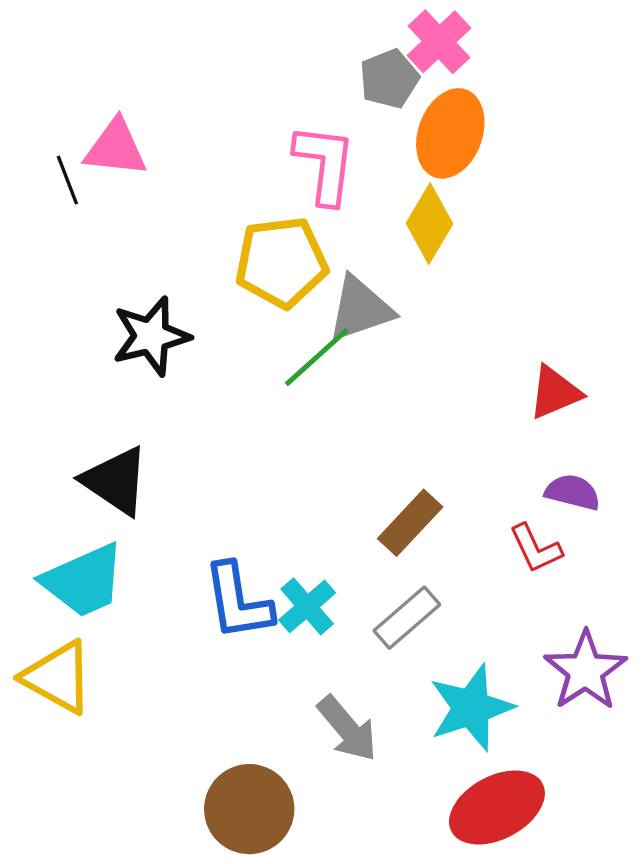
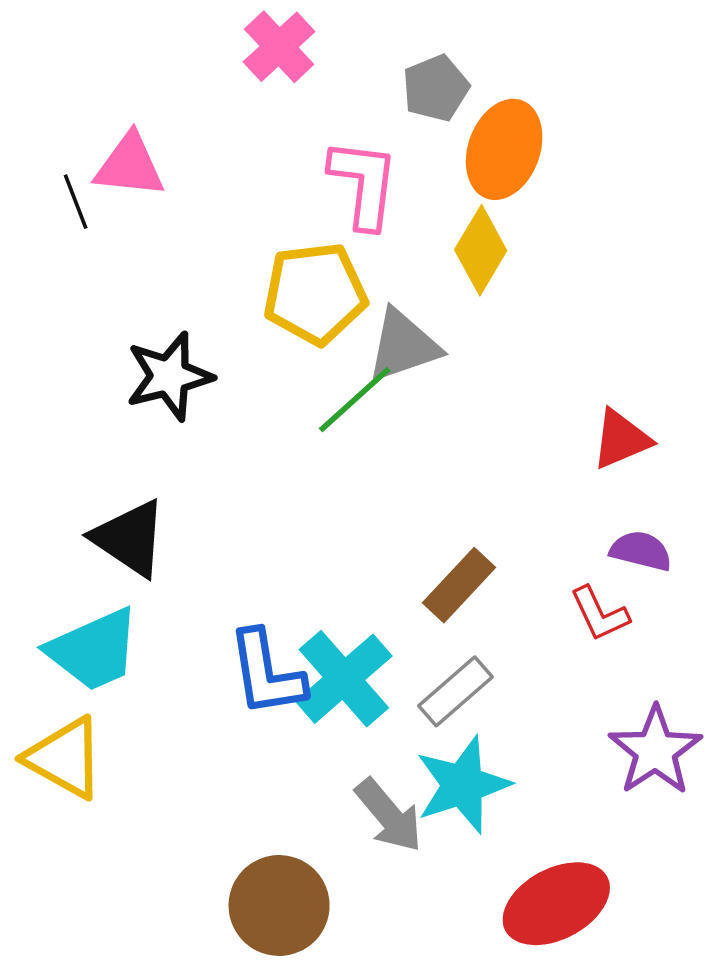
pink cross: (439, 42) -> (279, 47), moved
cyan cross: (307, 606) -> (344, 679), size x1.5
cyan star: (471, 708) -> (463, 785), moved

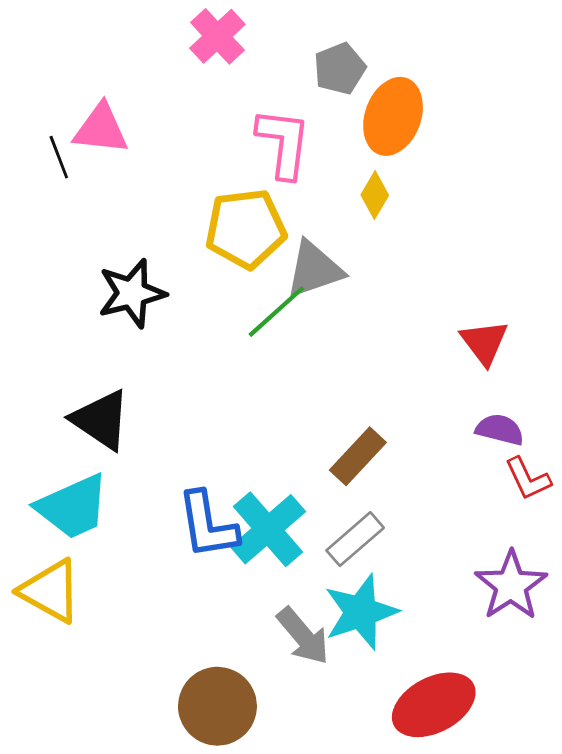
yellow diamond: (481, 250) -> (375, 195), size x0.7
red triangle: (621, 439) -> (484, 342), turned -44
red L-shape: (600, 614) -> (528, 479), moved

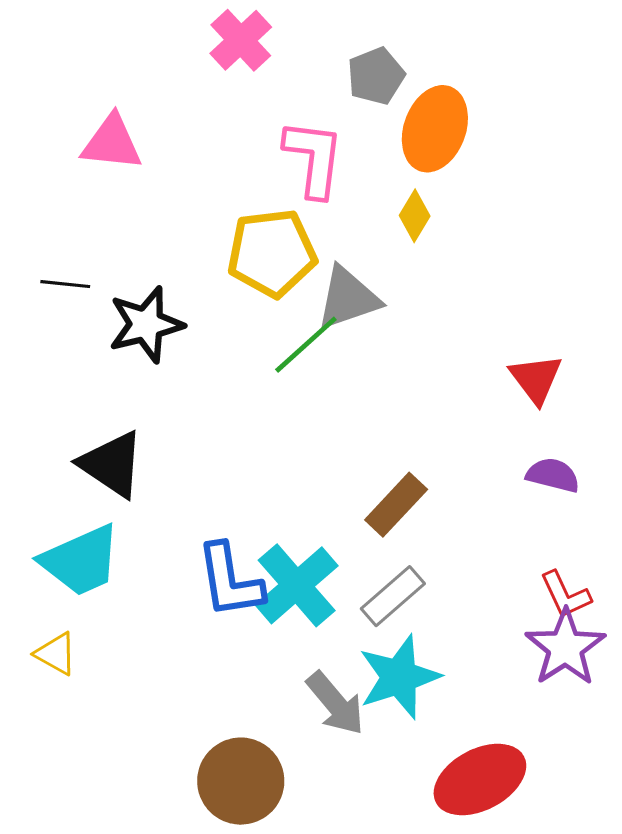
black line: (59, 157) -> (65, 284), moved, turned -63
red L-shape: (528, 479) -> (565, 595), moved
yellow triangle: (50, 591) -> (56, 654), size x0.6

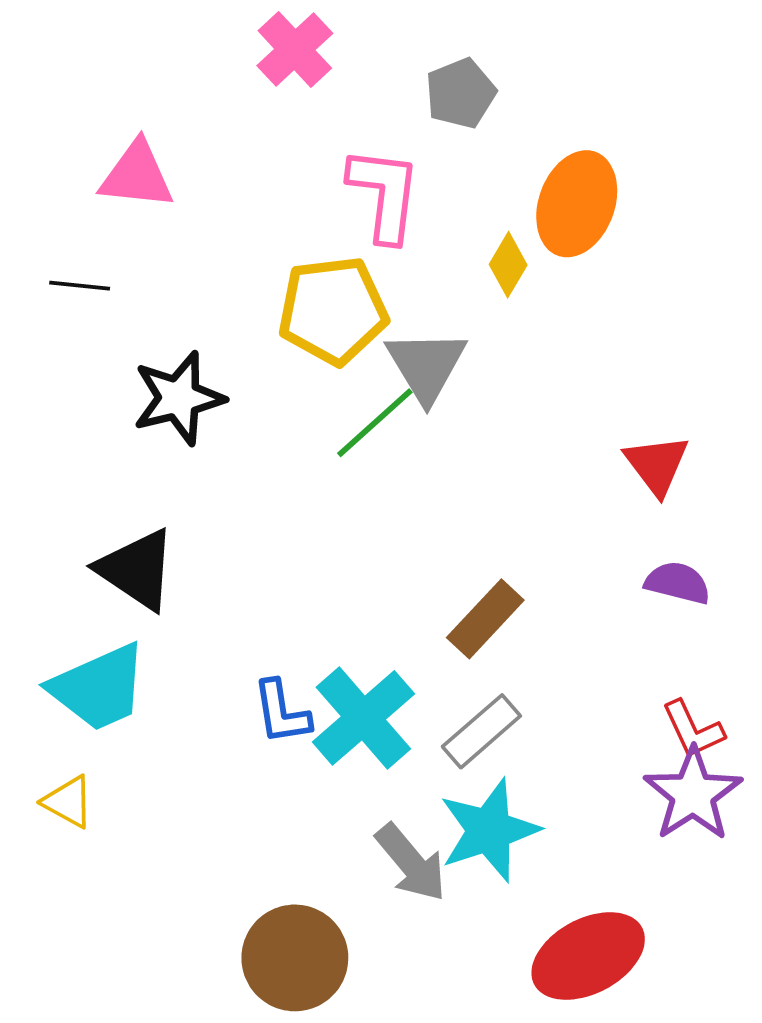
orange ellipse: (435, 129) -> (577, 204), moved
black line: (65, 284) -> (80, 286), moved
gray triangle: (348, 298) -> (426, 366), turned -42
blue L-shape: (230, 581) -> (282, 712), size x0.7

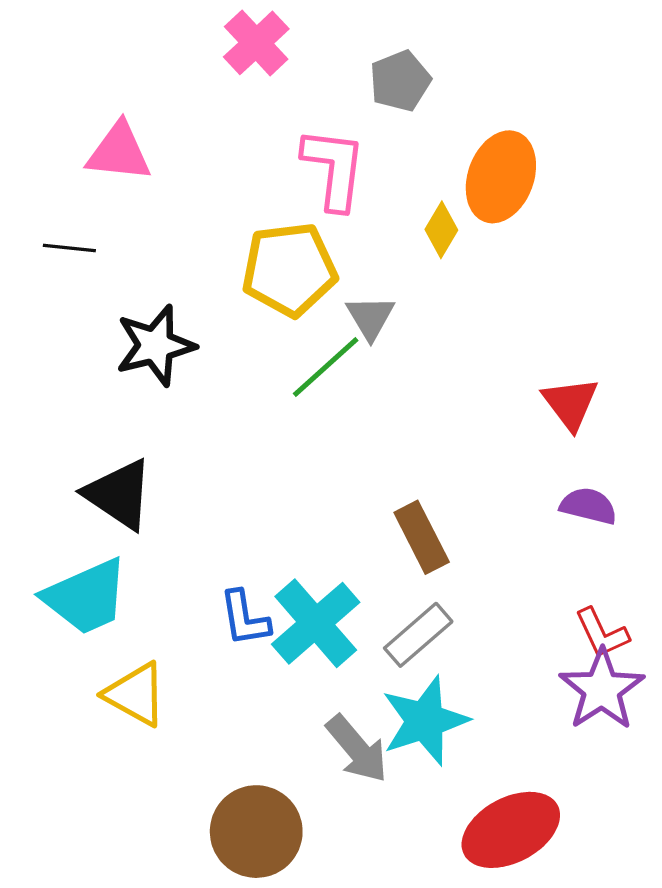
gray triangle: (426, 366) -> (370, 317), size x0.7
brown rectangle: (485, 619) -> (422, 537), turned -70
yellow triangle: (68, 802) -> (136, 694), moved, size x1.4

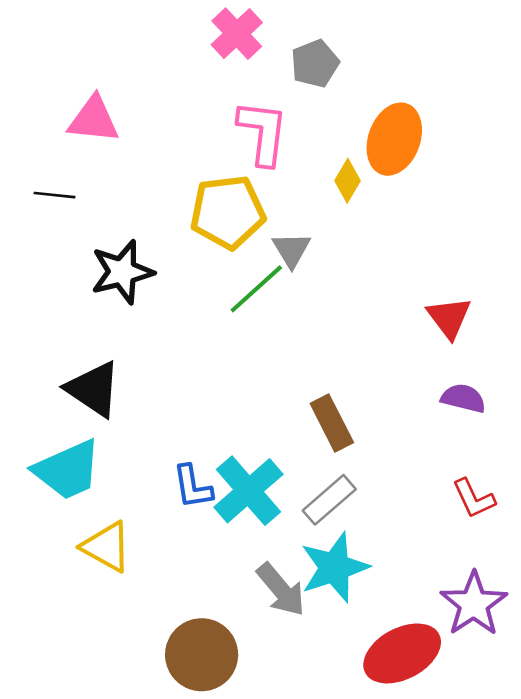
pink cross: (256, 43) -> (237, 34), moved
purple star: (602, 689) -> (474, 604), moved

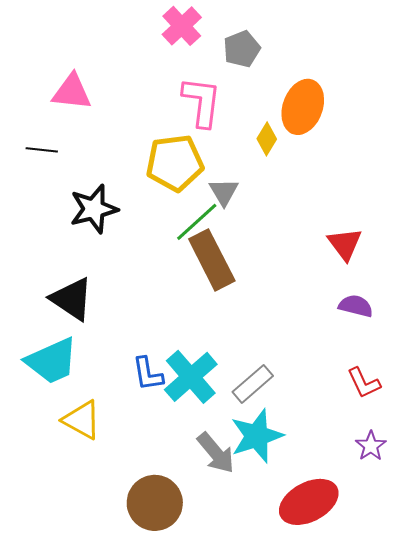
brown rectangle: (332, 423) -> (212, 260), moved, size x1.4
purple star: (474, 604) -> (371, 446), moved, size x0.6

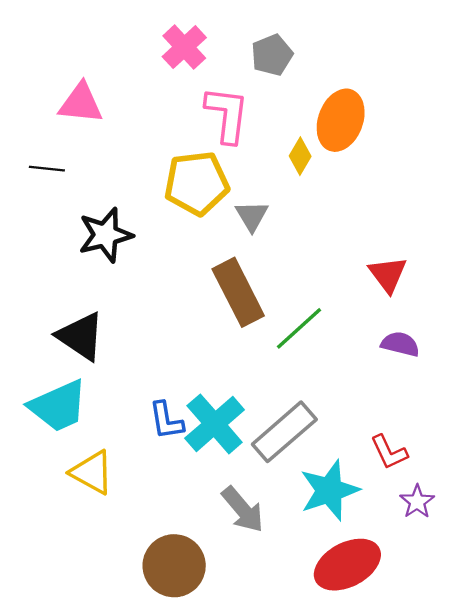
pink cross: (182, 26) -> (184, 47), moved
green line: (197, 222) -> (299, 328), moved
red L-shape: (364, 383) -> (389, 452), moved
gray rectangle: (253, 384) -> (284, 432), size x1.4
cyan star: (257, 436) -> (329, 490), moved

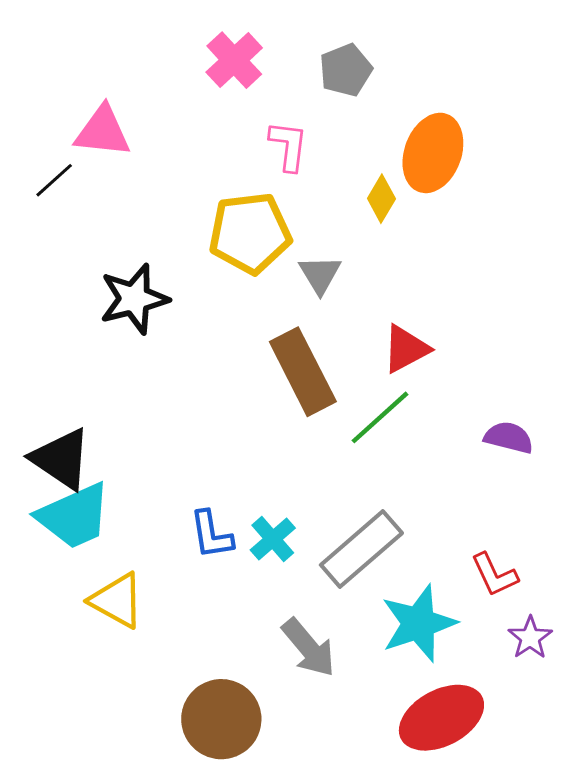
pink L-shape: (227, 115) -> (289, 146), size x0.7
black line: (47, 169) -> (54, 180), moved, turned -48
red triangle: (388, 274) -> (406, 349), moved, turned 39
black triangle: (81, 336) -> (61, 459), moved
cyan cross: (215, 424) -> (273, 539), size x0.6

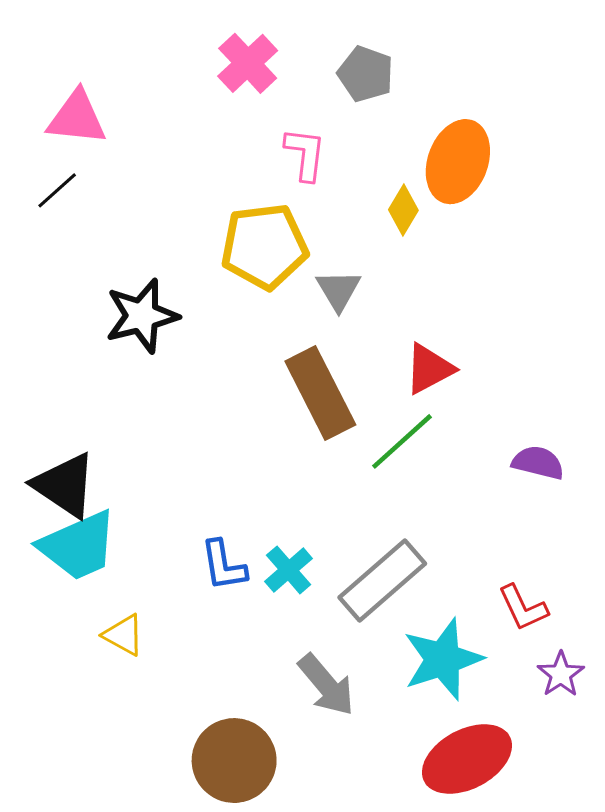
gray pentagon: (346, 70) -> (366, 74), turned -30
pink triangle: (103, 132) -> (77, 118), moved
yellow triangle: (117, 600) -> (124, 635), size x0.7

